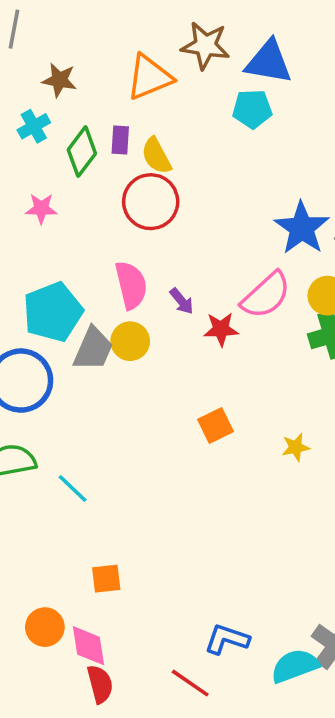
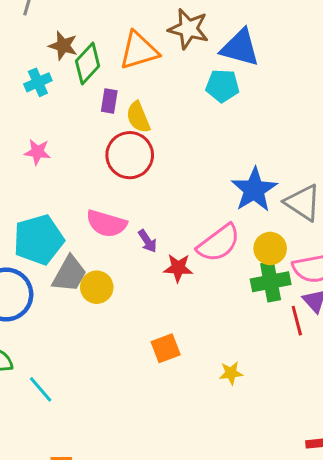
green diamond: (82, 152) -> (88, 63), moved
pink semicircle: (131, 285) -> (106, 224), turned 114
yellow circle: (130, 341) -> (97, 287), moved

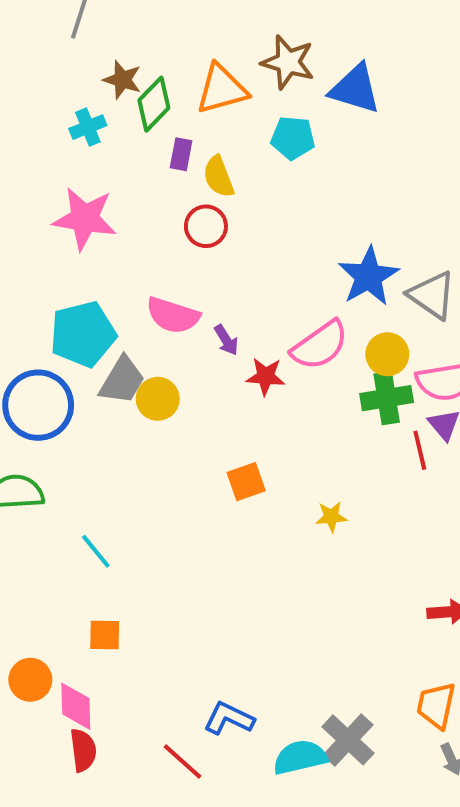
cyan pentagon: (222, 86) -> (293, 138), moved
pink star: (37, 152) -> (85, 219), size x1.8
red circle: (130, 155) -> (206, 226), size x0.7
cyan line: (41, 389) -> (96, 551), moved

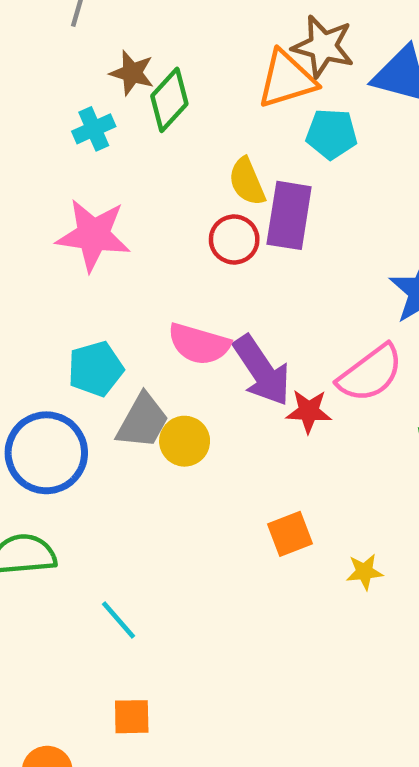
orange triangle: (222, 89) -> (287, 79), moved
purple rectangle: (181, 154) -> (289, 215), moved, size x1.8
cyan pentagon: (83, 334) -> (96, 369), size x0.7
purple arrow: (226, 340) -> (262, 371), size x2.0
yellow star: (331, 517) -> (365, 572), moved

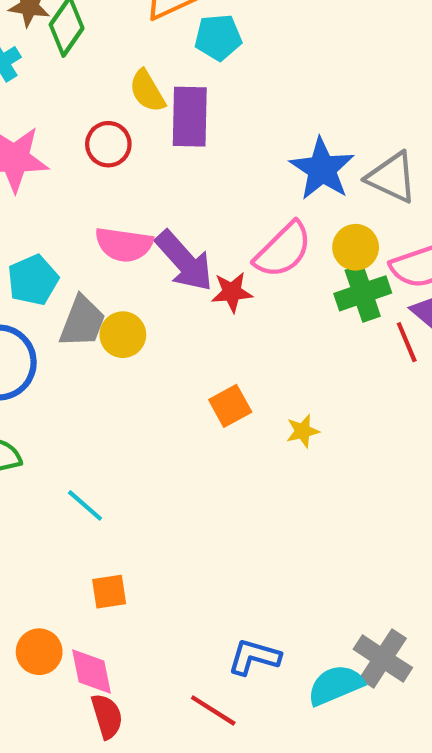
red circle: (234, 240) -> (108, 144), moved

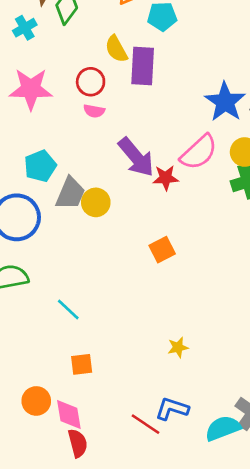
pink semicircle: (124, 245) -> (94, 111), moved, size x0.6
yellow star: (303, 431) -> (178, 347), moved
red line: (213, 710) -> (146, 424), moved

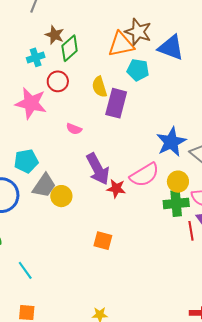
red circle: (91, 82) -> (58, 81), moved
orange square: (162, 250) -> (103, 241), turned 30

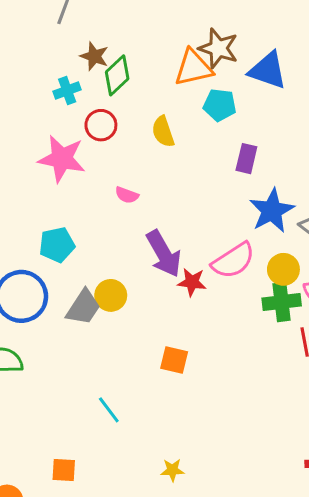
purple rectangle: (116, 103) -> (246, 159), moved, size x0.7
gray trapezoid: (44, 186) -> (83, 307), moved
cyan line: (25, 270) -> (109, 410), moved

